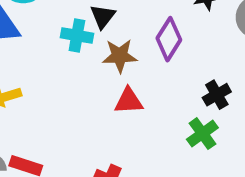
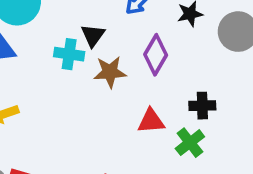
black cross: (217, 95) -> (202, 106), turned 30
red triangle: (129, 101) -> (151, 121), moved

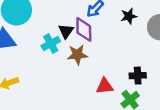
cyan cross: (69, 54) -> (51, 44), turned -36
purple diamond: (156, 55) -> (84, 29), moved, turned -30

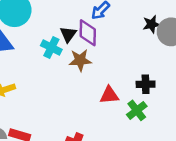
black star: (129, 16) -> (151, 24), moved
cyan cross: (51, 44) -> (51, 47), turned -36

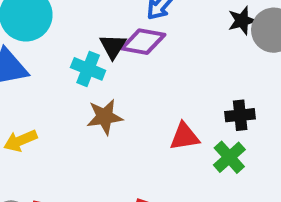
purple diamond: (88, 33) -> (143, 42), turned -76
brown star: (80, 60) -> (105, 117), moved

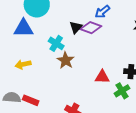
cyan cross: (88, 69) -> (56, 43), moved
brown star: (105, 117) -> (66, 60), turned 30

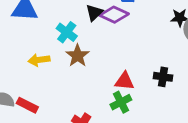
yellow arrow: (23, 64) -> (39, 60), moved
green cross: (122, 91) -> (121, 102), moved

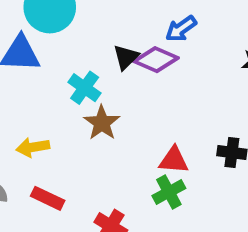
yellow arrow: (39, 60) -> (33, 147), moved
red rectangle: (27, 105) -> (48, 198), moved

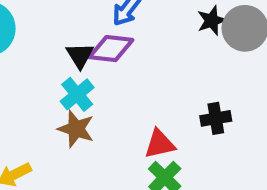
cyan cross: (85, 88) -> (77, 94), moved, turned 32

